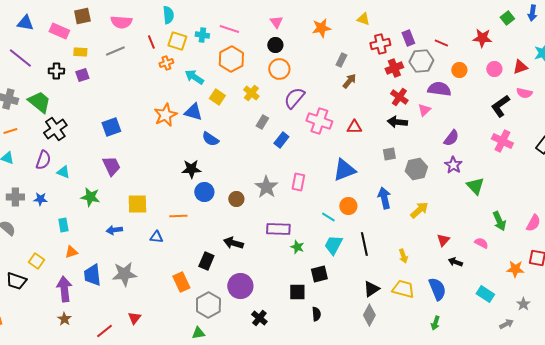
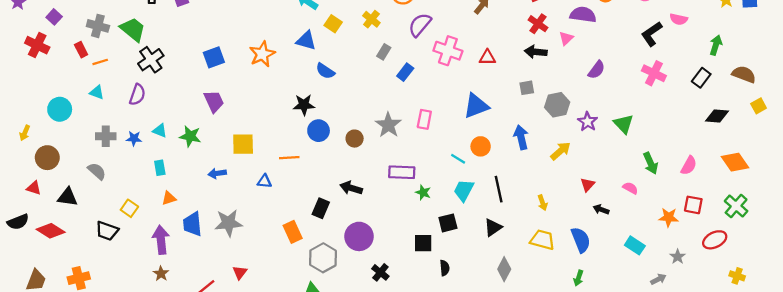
orange star: (165, 115) -> (262, 54), moved
purple star: (453, 165) -> (588, 122), moved
cyan triangle: (63, 172) -> (160, 131), moved
black triangle: (371, 289) -> (493, 227), moved

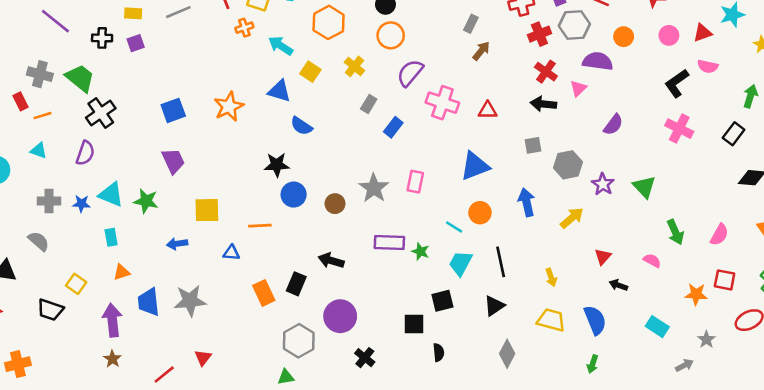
cyan triangle: (160, 131) -> (111, 195), size x1.5
green star: (423, 193) -> (420, 251), moved
orange rectangle: (293, 232) -> (264, 293), moved

